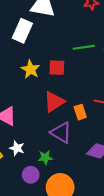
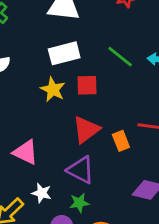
white rectangle: (22, 31) -> (64, 53), moved, turned 55
green line: (84, 47) -> (120, 57), turned 50
purple triangle: (61, 133) -> (81, 170), moved

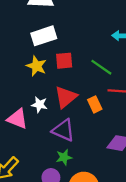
green line: (120, 57) -> (101, 67), moved
white star: (42, 193) -> (39, 105), moved

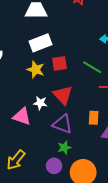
red triangle: (66, 97) -> (63, 95), turned -30
orange rectangle: (95, 104) -> (94, 118), moved, turned 32

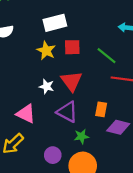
pink triangle: (22, 116) -> (26, 114), moved
green star: (64, 148) -> (81, 136), moved

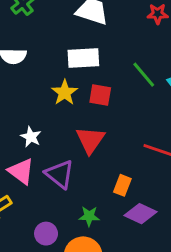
green line: (106, 56) -> (144, 75), moved
white star: (47, 87) -> (31, 137), moved
purple triangle: (67, 112) -> (60, 174), moved

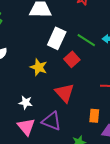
white rectangle: (83, 58) -> (57, 38), moved, turned -45
red square: (100, 95) -> (72, 59), moved, turned -35
pink triangle: (21, 171) -> (26, 127), turned 30

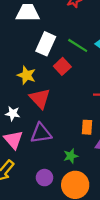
red triangle: (65, 93) -> (40, 98), moved
purple triangle: (52, 121) -> (41, 133), turned -30

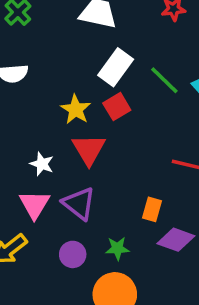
red square: (62, 66) -> (117, 107), moved
purple triangle: (41, 133) -> (79, 204), turned 35
purple circle: (44, 178) -> (73, 254), moved

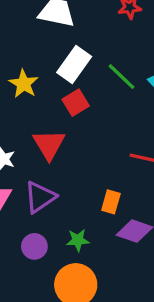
yellow star: (76, 109) -> (24, 84), moved
purple triangle: (79, 204) -> (40, 197), turned 48

